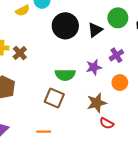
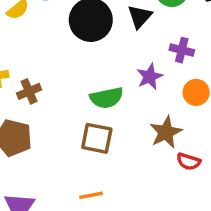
brown cross: (20, 53) -> (29, 91), moved, turned 32
purple cross: (116, 55) -> (182, 50), turned -32

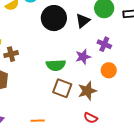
brown square: (97, 138) -> (62, 88), moved
red semicircle: (189, 162) -> (91, 118), moved

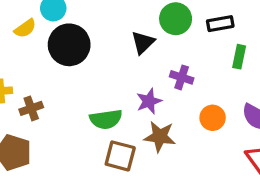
black circle: (54, 18) -> (69, 45), moved
orange circle: (109, 70) -> (213, 118), moved
brown star: (87, 91) -> (160, 137), moved, turned 30

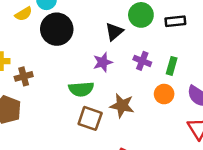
green rectangle: (239, 57) -> (172, 66), moved
purple star: (149, 101) -> (103, 62), moved

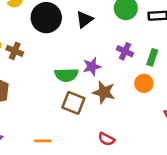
black triangle: (114, 32) -> (85, 19), moved
purple star: (103, 62) -> (92, 67), moved
brown cross: (24, 76) -> (15, 51), moved, turned 35

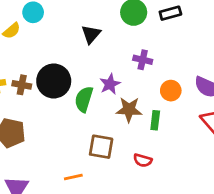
black circle: (46, 18) -> (54, 81), moved
green rectangle: (152, 57) -> (155, 120), moved
green semicircle: (66, 75) -> (84, 99), turned 120
brown square: (73, 103) -> (101, 147), moved

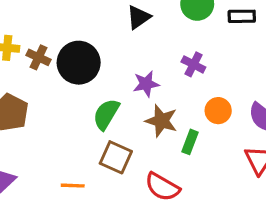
green semicircle: (84, 99) -> (106, 114), moved
red semicircle: (143, 160) -> (162, 187), size x1.5

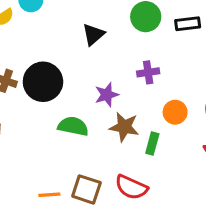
purple cross: (193, 64) -> (148, 72), turned -30
green semicircle: (106, 114) -> (73, 126), turned 76
brown square: (116, 157) -> (86, 189), moved

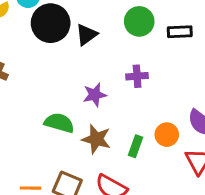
black circle: (43, 82) -> (51, 23), moved
orange circle: (175, 112) -> (167, 135), moved
brown star: (124, 127) -> (96, 139), moved

